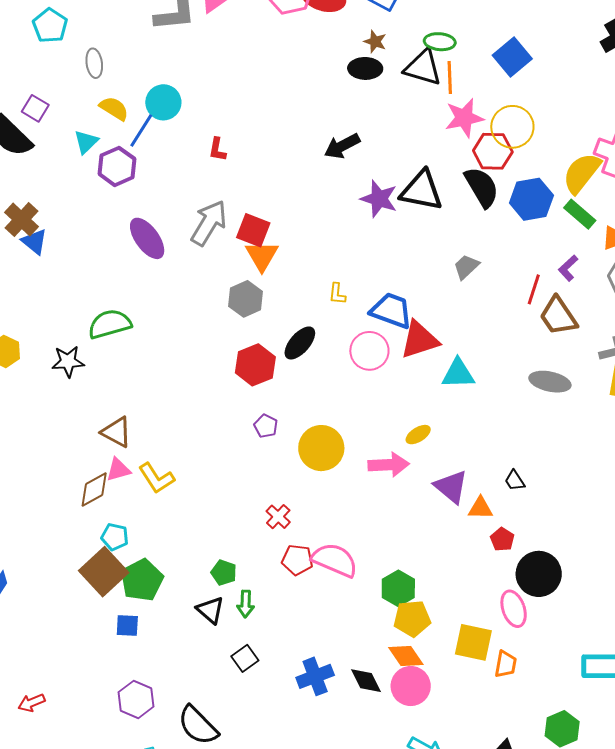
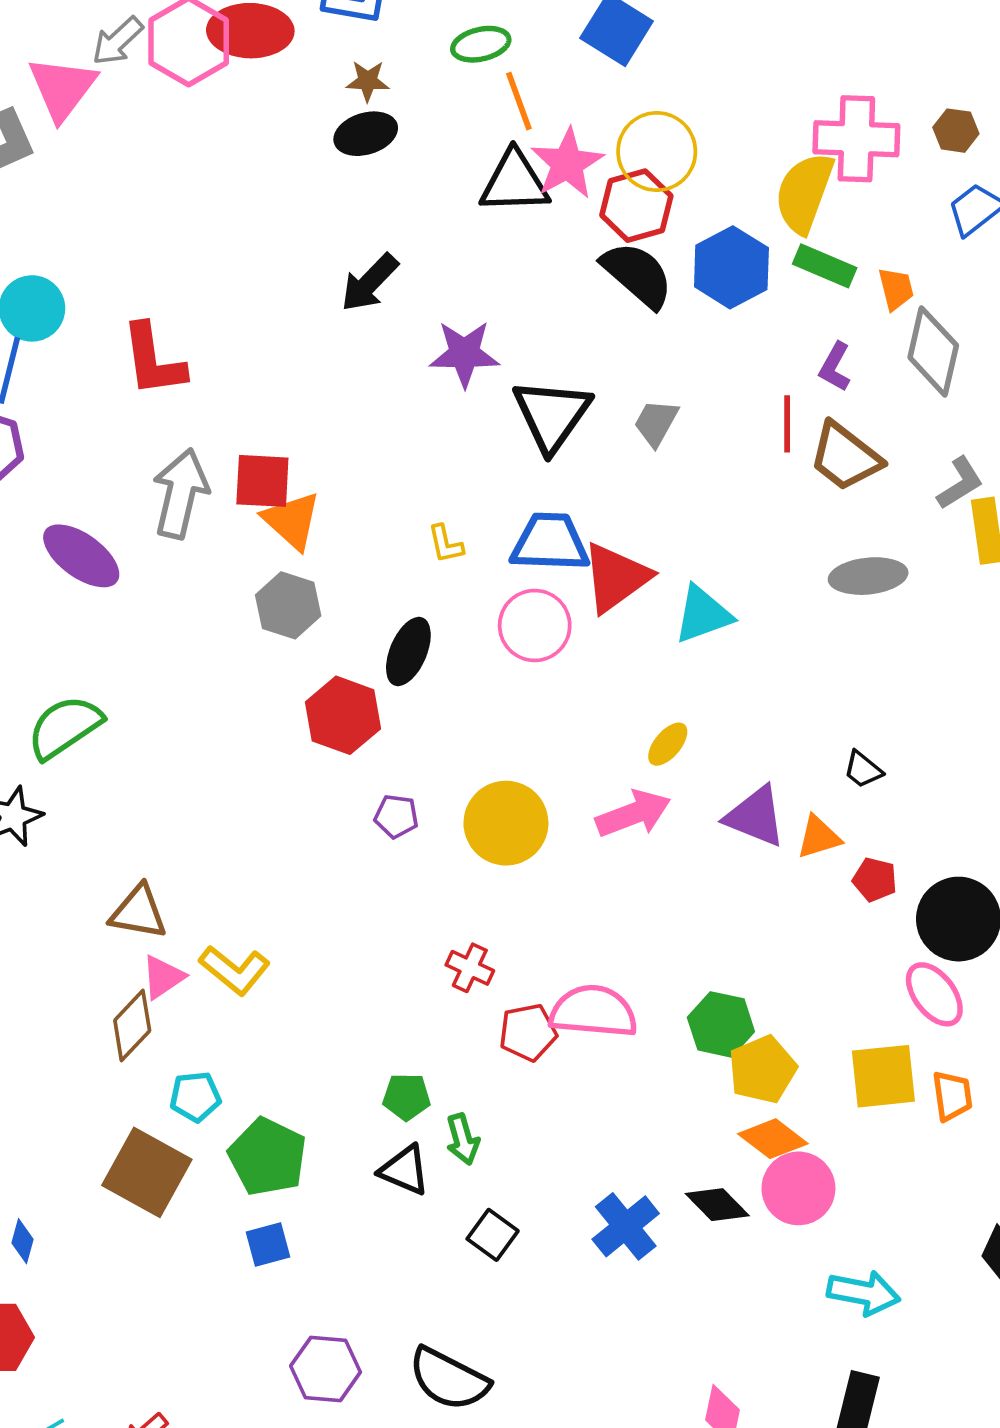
black triangle: (423, 68) -> (514, 182), moved
red L-shape: (217, 149) -> (153, 360), size x1.8
black triangle: (422, 191) -> (552, 415), moved, turned -48
brown square: (104, 572) -> (147, 1172), moved

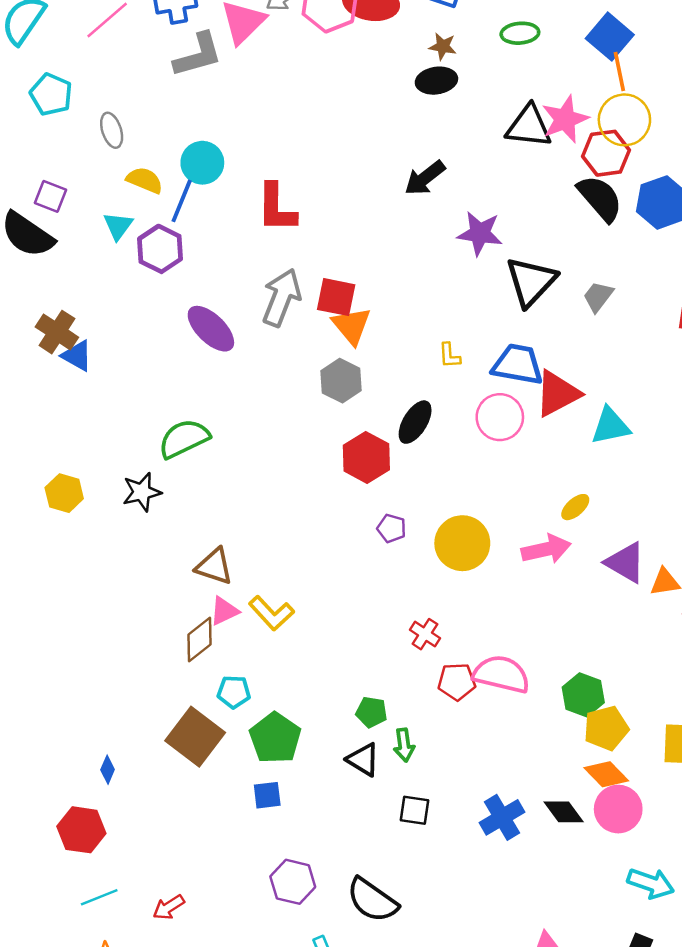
orange line: (519, 101) -> (619, 72), moved
black square: (493, 1235) -> (414, 810), turned -36

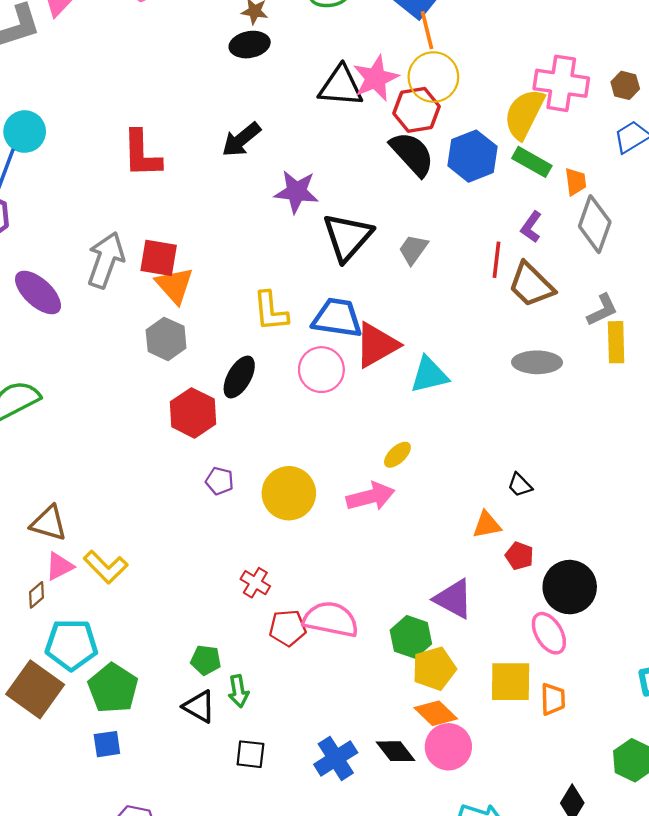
red L-shape: (276, 208) -> (142, 154), moved
yellow L-shape: (449, 356) -> (271, 311), size x1.6
purple triangle: (625, 563) -> (454, 599), moved
brown diamond: (200, 640) -> (36, 595), size x0.6
cyan pentagon: (234, 692) -> (71, 645), size x1.6

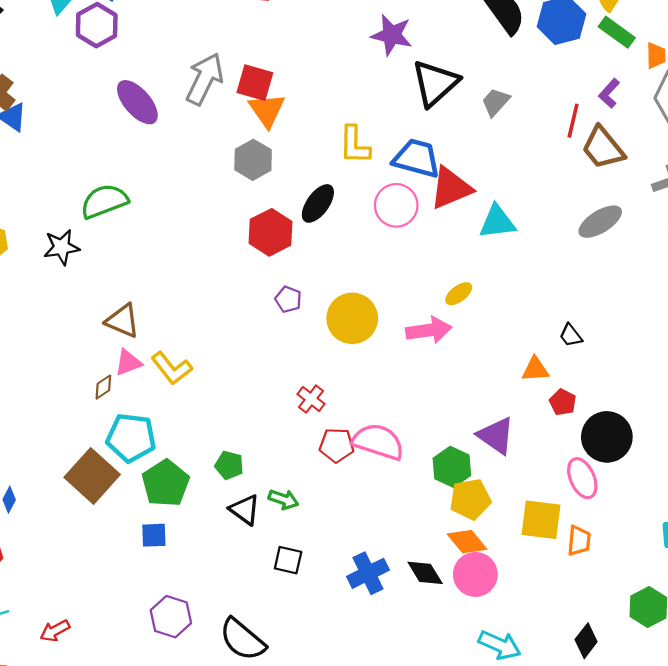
gray ellipse: (537, 362) -> (600, 222), turned -39
green pentagon: (206, 660) -> (229, 465), moved
green arrow: (238, 691) -> (283, 499), turned -68

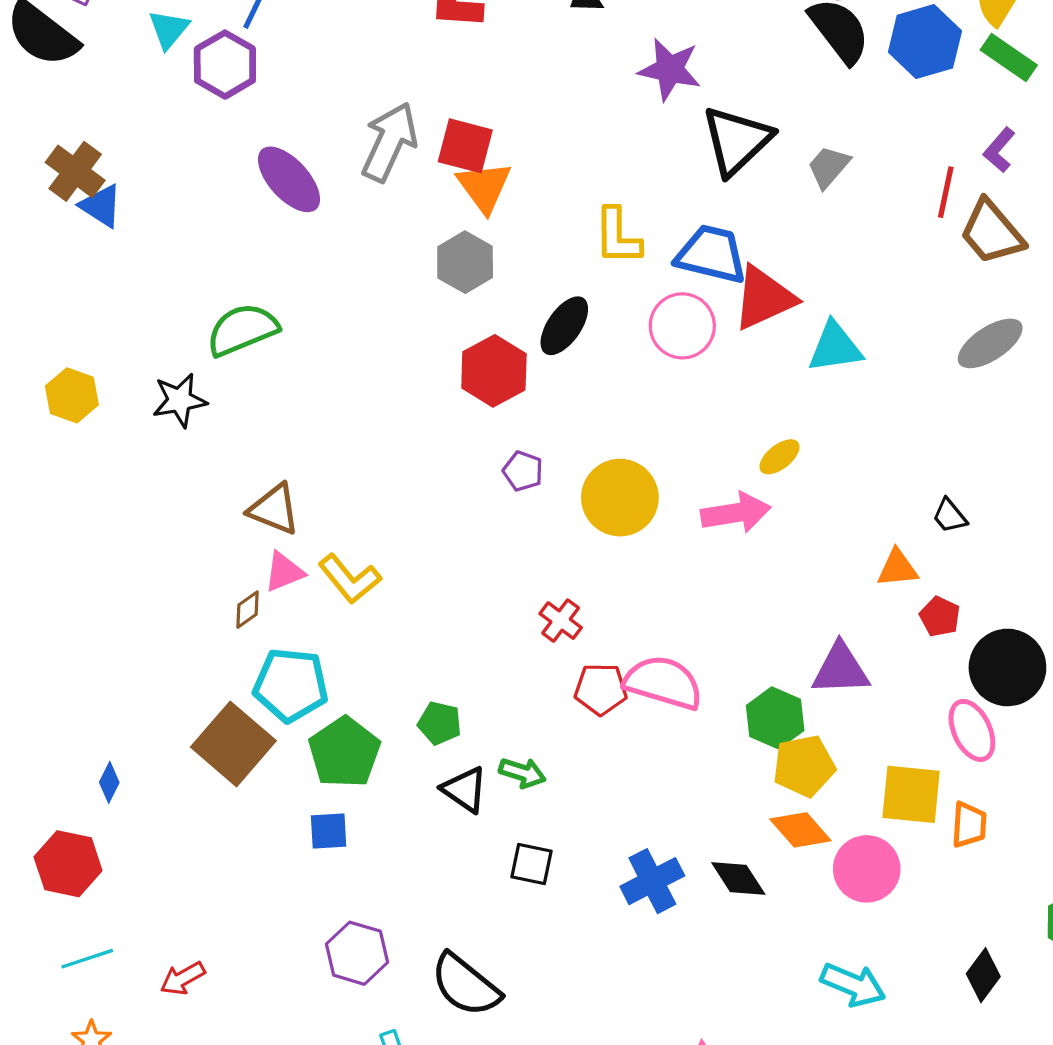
purple triangle: (496, 436) -> (841, 669), turned -36
pink circle: (475, 574) -> (867, 869), moved

